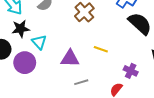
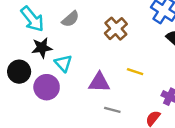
gray line: (81, 82) -> (112, 110), turned 32

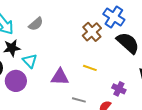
brown cross: (116, 29) -> (92, 32), moved
gray line: (112, 110) -> (79, 100), moved

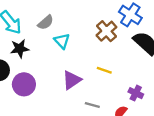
cyan triangle: (30, 61) -> (62, 41), moved
purple triangle: (60, 77) -> (72, 80), turned -36

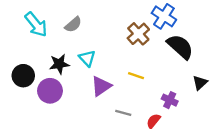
cyan triangle: (62, 41) -> (87, 58), moved
black star: (20, 49) -> (59, 64), moved

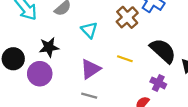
black semicircle: (180, 47) -> (163, 51), moved
cyan triangle: (87, 58) -> (89, 30), moved
gray line: (123, 113) -> (89, 96), moved

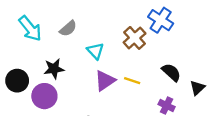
black semicircle: (163, 51) -> (171, 72), size x0.7
purple triangle: (90, 69) -> (105, 81), moved

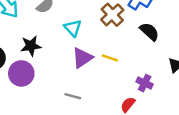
black semicircle: (171, 72) -> (149, 32), moved

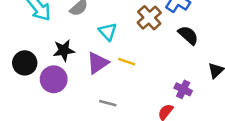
purple triangle: (82, 58) -> (98, 63), moved
yellow line: (110, 58) -> (127, 62), moved

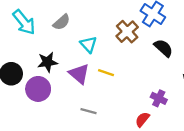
purple triangle: (98, 63) -> (79, 74), turned -45

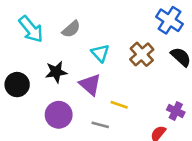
brown cross: (127, 32) -> (142, 54), moved
yellow line: (106, 73) -> (119, 105), moved
purple circle: (38, 89) -> (59, 115), moved

